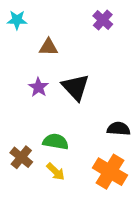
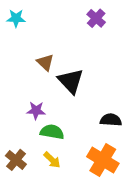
brown triangle: (48, 47) -> (45, 62), moved, turned 42
purple star: (38, 87) -> (36, 110), moved, turned -30
brown cross: (21, 157) -> (16, 160), moved

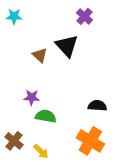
black triangle: (71, 81) -> (67, 46), moved
yellow arrow: (52, 160) -> (41, 151), moved

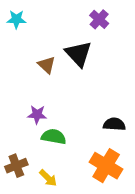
brown cross: (14, 141) -> (16, 166), turned 30

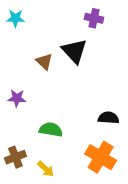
purple cross: (99, 19) -> (94, 18), turned -30
purple star: (37, 115) -> (17, 98), moved

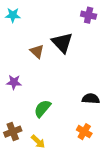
purple cross: (94, 18) -> (89, 15), moved
green semicircle: (51, 130) -> (42, 109), turned -60
orange cross: (101, 157) -> (84, 132), size x0.6

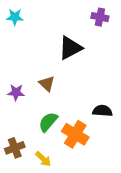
black triangle: (62, 43) -> (70, 48), turned 45
brown triangle: (37, 51) -> (47, 84), moved
orange cross: (84, 132) -> (75, 134), moved, size x1.5

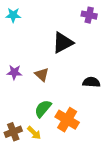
purple star: (16, 92) -> (14, 72), moved
black semicircle: (102, 111) -> (91, 82), moved
yellow arrow: (43, 159) -> (34, 133), moved

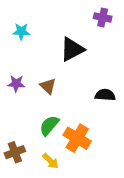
cyan star: (13, 15) -> (21, 31), moved
yellow arrow: (34, 133) -> (50, 161), moved

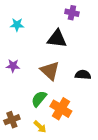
purple cross: (103, 17) -> (72, 13), moved
black triangle: (72, 49) -> (57, 39), turned 35
brown triangle: (48, 86) -> (50, 71), moved, size x1.5

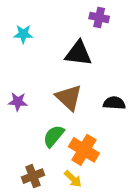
purple star: (13, 66) -> (18, 102), moved
brown cross: (12, 120) -> (33, 176), moved
yellow arrow: (40, 127) -> (73, 179), moved

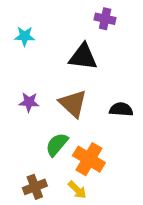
purple star: (18, 102) -> (29, 102), moved

